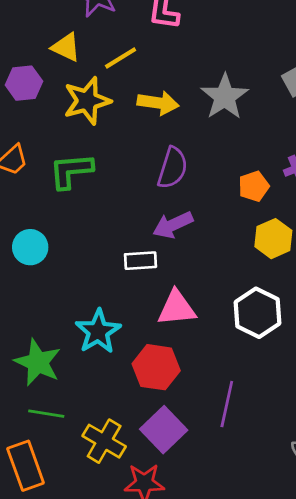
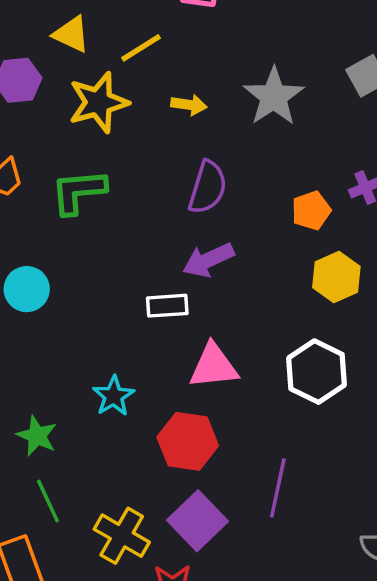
yellow arrow: (158, 103) -> (189, 105), size x0.7
cyan star: (98, 331) -> (114, 396), size x0.7
green star: (38, 362) -> (37, 436), size x0.7
green line: (46, 414) -> (48, 501), turned 56

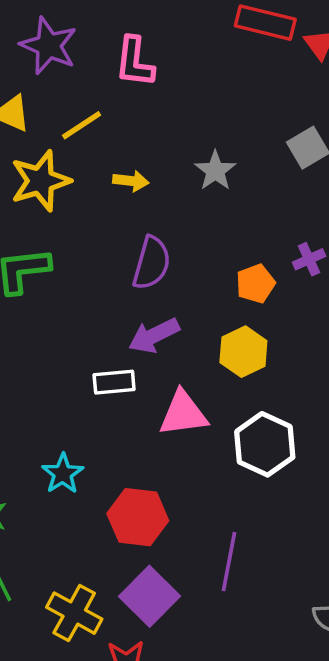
gray star: (274, 97) -> (215, 171), size x0.7
yellow hexagon: (336, 277) -> (243, 352), moved
pink triangle: (214, 366) -> (183, 414), moved

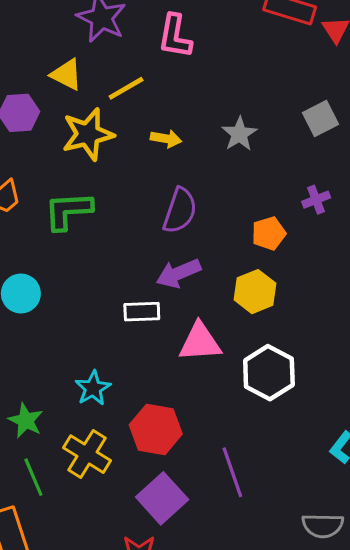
purple cross: (309, 259) -> (316, 200), moved
purple line: (229, 562) -> (232, 472), turned -33
yellow cross: (74, 613) -> (87, 454), moved

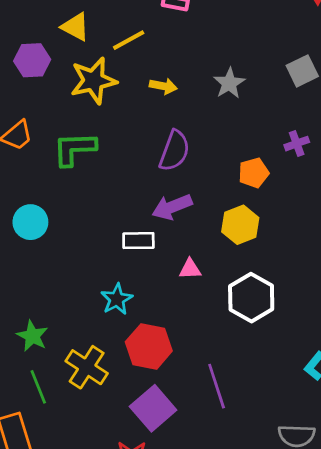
pink triangle: (200, 342) -> (190, 269), size x0.6
cyan star: (93, 388) -> (117, 299), moved

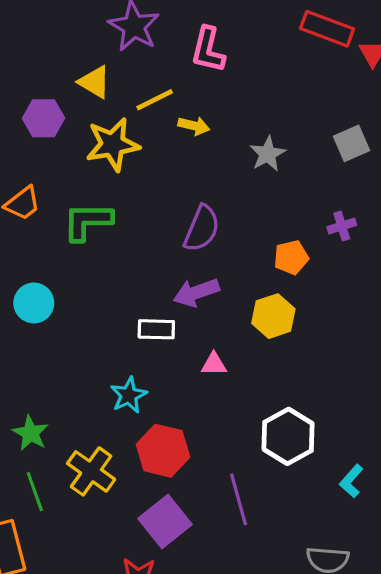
yellow arrow: (163, 86) -> (194, 126), moved
white hexagon: (251, 298) -> (288, 436), moved

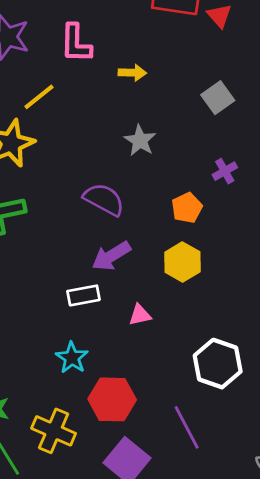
yellow arrow: (194, 126) -> (132, 73), moved
gray star: (268, 154) -> (140, 140), moved
purple semicircle: (202, 228) -> (104, 199), turned -72

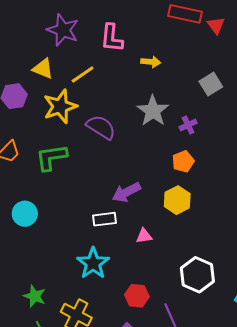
gray star: (140, 140) -> (153, 111), size x1.4
purple cross: (225, 171) -> (188, 125), moved
purple semicircle: (104, 199) -> (101, 127), moved
cyan star: (72, 358) -> (93, 263), size x1.4
red hexagon: (112, 399) -> (137, 296), moved, size x0.7

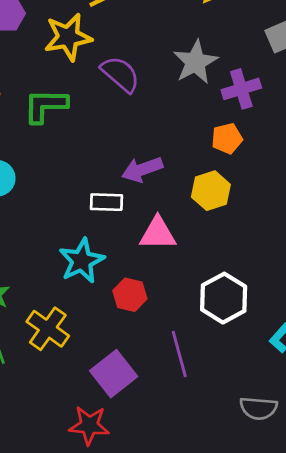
purple cross: (188, 125) -> (241, 89), size x1.5
pink triangle: (144, 236) -> (158, 234), size x1.6
red hexagon: (137, 296) -> (130, 295), moved

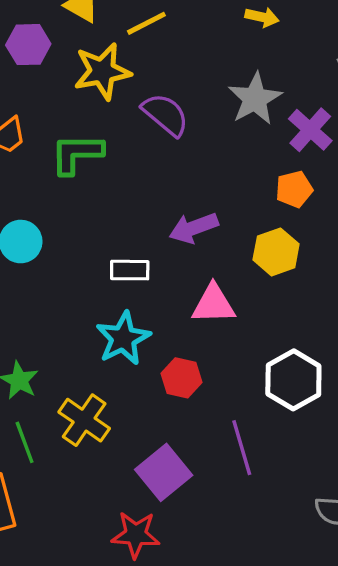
purple cross: (241, 89) -> (310, 130), turned -30
white rectangle: (106, 202) -> (130, 270), moved

